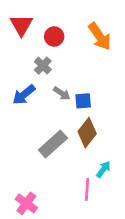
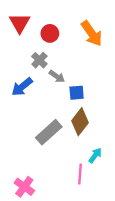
gray arrow: (62, 93) -> (57, 76), moved

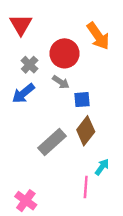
red circle: (50, 33) -> (65, 53), moved, size x1.5
gray cross: (39, 60) -> (30, 65), moved

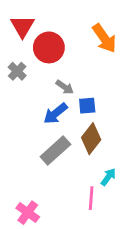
red circle: (65, 53) -> (49, 47), moved
gray cross: (30, 65) -> (17, 71), moved
blue arrow: (23, 93) -> (55, 114), moved

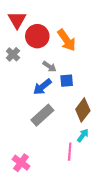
orange arrow: (104, 38) -> (67, 40), moved
brown diamond: (91, 139) -> (83, 110), moved

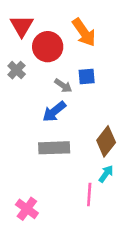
orange arrow: (67, 40) -> (84, 32), moved
blue square: (67, 81) -> (87, 77), moved
gray rectangle: (42, 115) -> (54, 148), turned 40

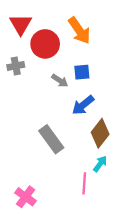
gray cross: (17, 70) -> (16, 66), turned 35
blue arrow: (54, 112) -> (83, 105), moved
gray rectangle: (54, 148) -> (51, 139), turned 56

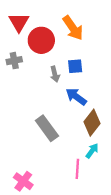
gray arrow: (60, 81) -> (55, 74), turned 42
blue arrow: (83, 105) -> (76, 97), turned 75

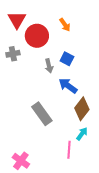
orange arrow: (73, 28) -> (65, 25), size x0.6
blue square: (75, 66) -> (67, 59), turned 32

